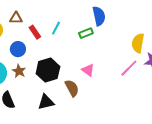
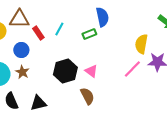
brown triangle: (16, 18) -> (19, 19), size x1.5
black hexagon: (48, 70) -> (65, 71), moved
brown semicircle: (72, 88) -> (87, 96), moved
black triangle: (46, 102) -> (38, 103), moved

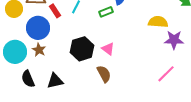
yellow semicircle: (141, 44) -> (158, 22), turned 84
blue circle: (21, 50) -> (38, 28), size x1.5
pink line: (132, 69) -> (166, 74), moved

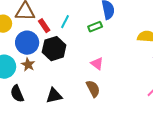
black hexagon: (82, 49) -> (54, 49), moved
black triangle: (55, 81) -> (54, 96), moved

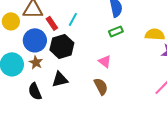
green rectangle: (95, 27) -> (116, 31), moved
black semicircle: (17, 94) -> (35, 91), moved
black triangle: (54, 96) -> (60, 79), moved

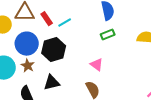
cyan line: (73, 19) -> (65, 23), turned 32
red rectangle: (52, 23) -> (47, 19), moved

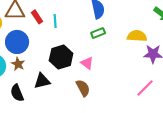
cyan line: (65, 23) -> (55, 21), turned -64
black hexagon: (54, 50) -> (61, 57), moved

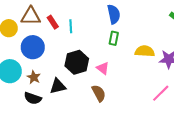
green rectangle: (98, 33) -> (114, 38), turned -56
yellow semicircle: (137, 36) -> (145, 51), moved
brown star: (18, 64) -> (34, 77), moved
black semicircle: (17, 93) -> (33, 98), turned -48

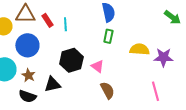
brown semicircle: (99, 93) -> (107, 90), moved
pink line: (161, 93) -> (155, 91), turned -60

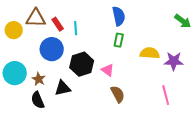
blue circle: (27, 45) -> (52, 49), moved
black semicircle: (27, 96) -> (38, 100), turned 48

